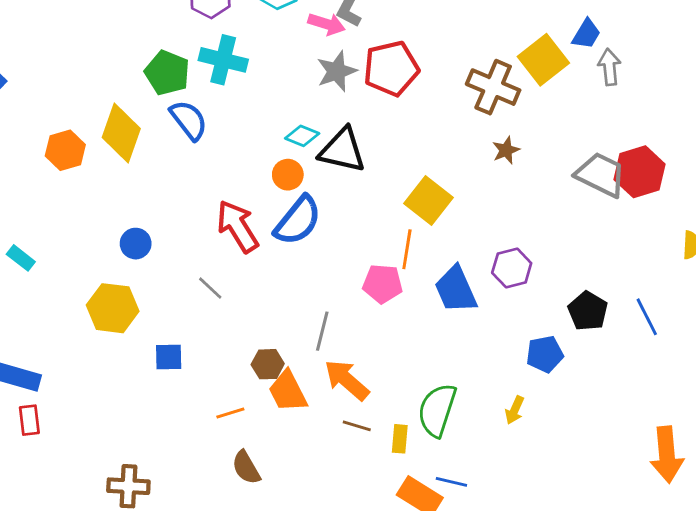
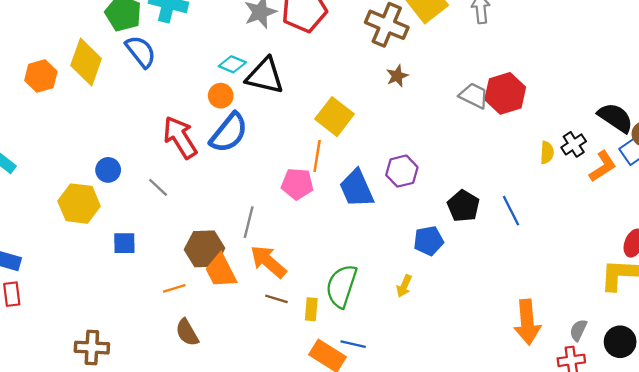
gray trapezoid: (601, 175) -> (474, 96), size x0.7
blue circle: (136, 244) -> (108, 170), moved
brown hexagon: (268, 364) -> (204, 249), size x1.5

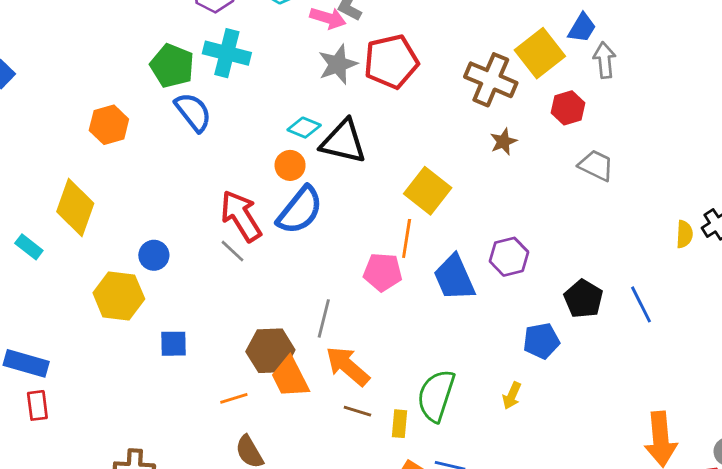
yellow diamond: (86, 62) -> (75, 208), moved
orange hexagon: (41, 76) -> (109, 125), moved
red hexagon: (505, 93) -> (568, 108), moved, size x0.7
gray line: (158, 187) -> (232, 251), moved

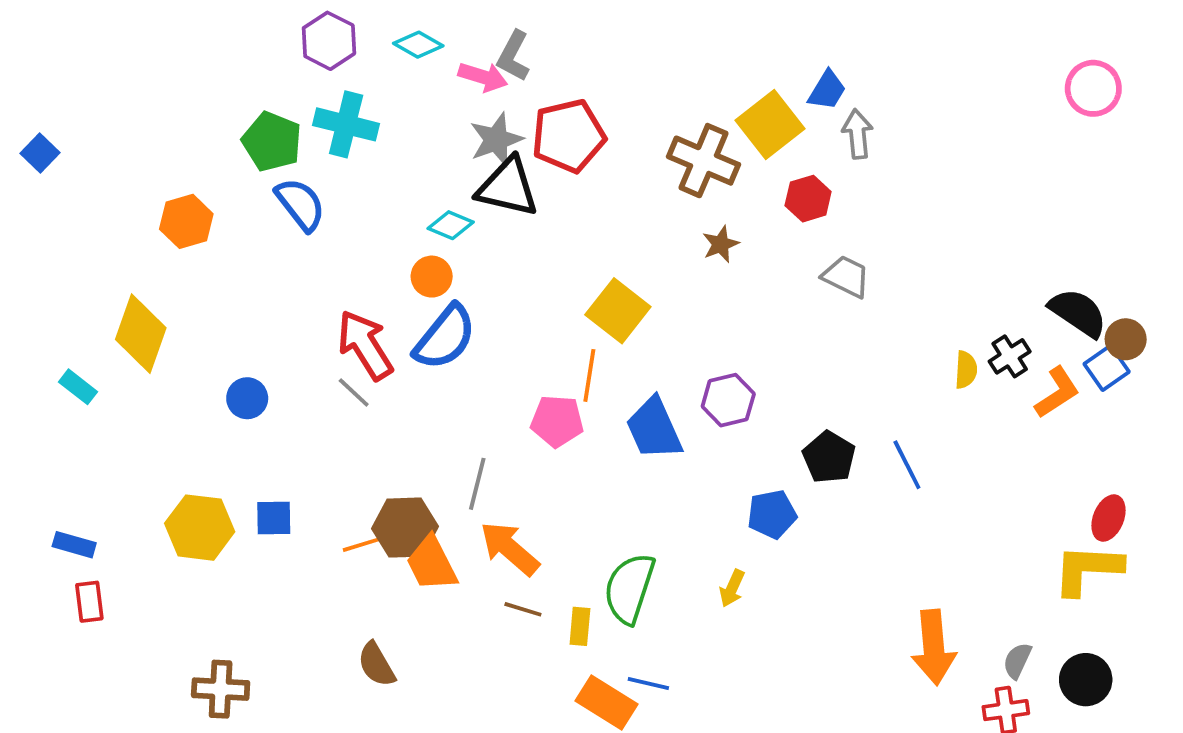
black triangle: (343, 142) -> (508, 187), moved
yellow hexagon: (119, 296) -> (200, 528), moved
blue rectangle: (26, 363) -> (74, 545), size x0.7
orange line: (234, 398) -> (361, 545), moved

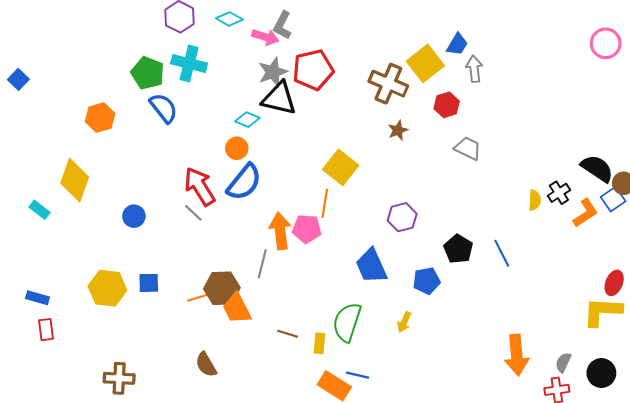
blue trapezoid: (654, 429) -> (371, 266), moved
orange arrow: (510, 548) -> (280, 231), moved, turned 42

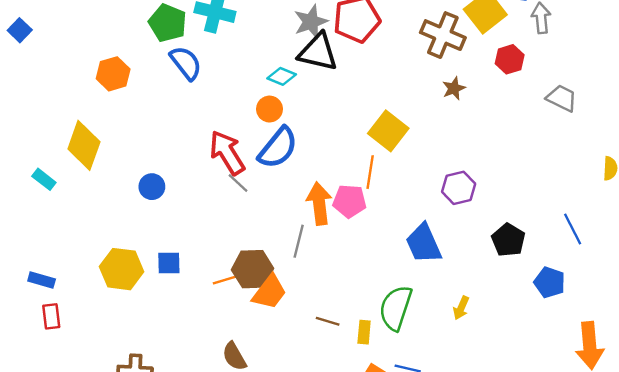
gray trapezoid: (468, 148) -> (562, 98), moved
gray line: (193, 213) -> (238, 183), moved
black pentagon: (458, 249) -> (508, 240), moved
blue pentagon: (426, 281) -> (550, 282), moved, turned 30
orange trapezoid: (237, 308) -> (269, 292), turned -116

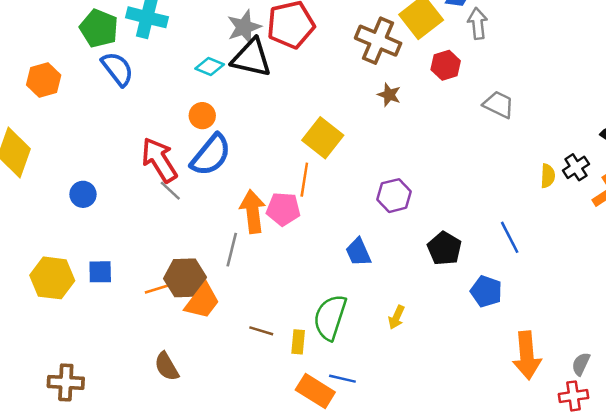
cyan diamond: (282, 76) -> (210, 66), moved
brown star: (454, 88) -> (389, 95), turned -30
blue trapezoid: (423, 244) -> (358, 252), size x0.7

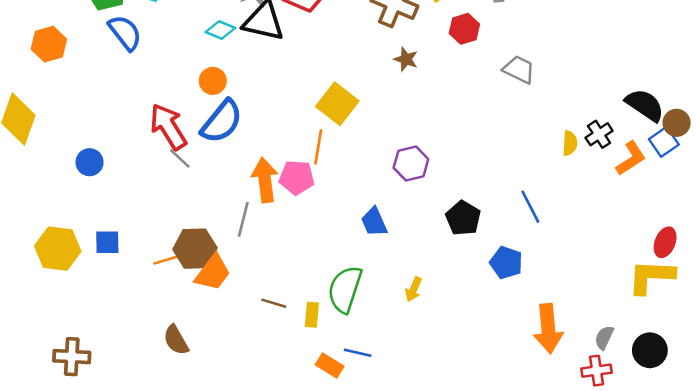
orange rectangle: (315, 391) -> (330, 366), size x0.7

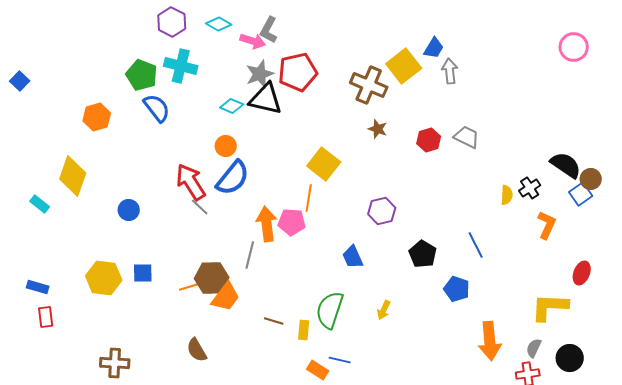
red hexagon: (464, 29) -> (429, 140), moved
orange L-shape: (631, 158) -> (547, 225), moved, turned -32
yellow L-shape: (651, 277) -> (550, 307), moved

